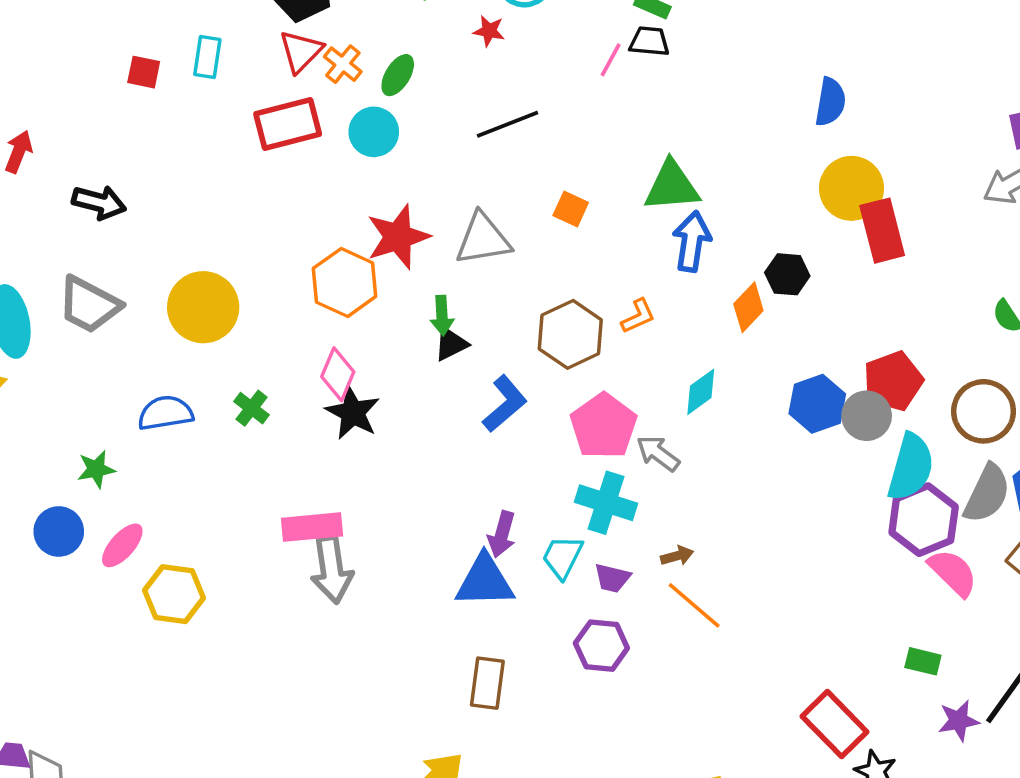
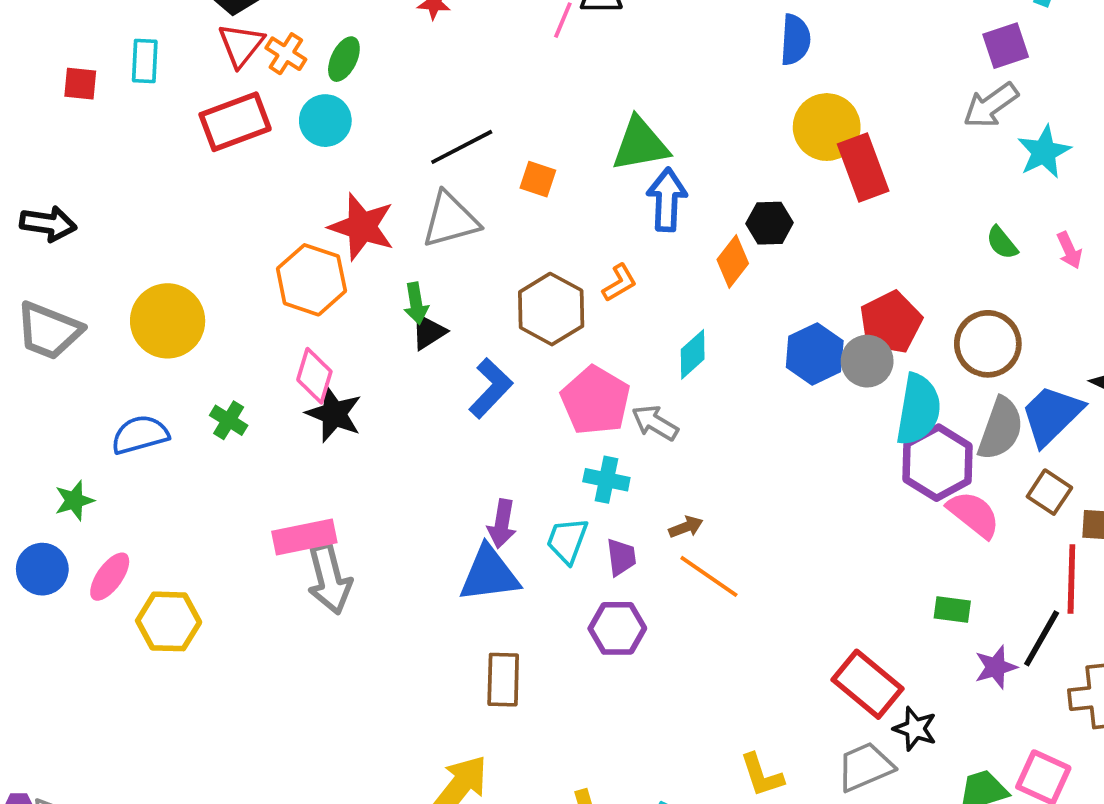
black line: (507, 124) -> (462, 147), moved
red star: (398, 237) -> (362, 227), turned -30
cyan cross: (606, 503) -> (606, 480), size x0.7
purple trapezoid: (612, 578) -> (621, 557), turned -105

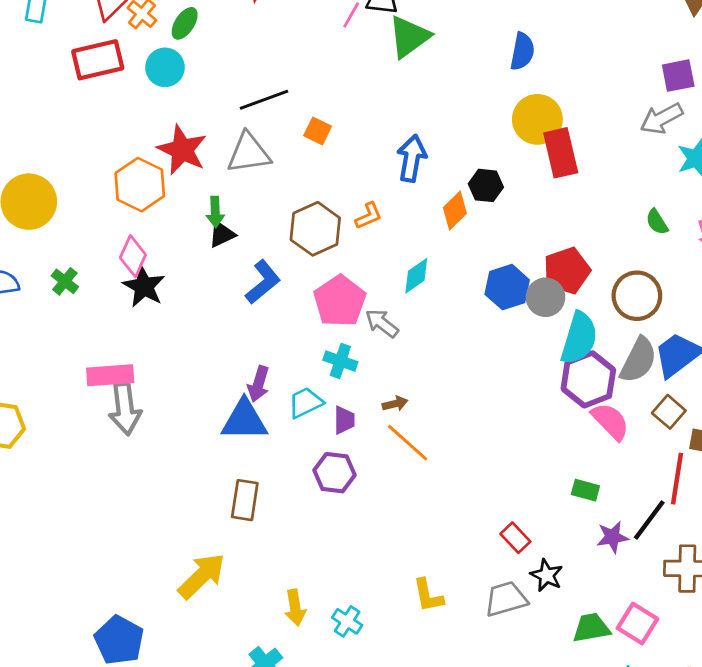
green triangle: (640, 144) -> (409, 37), moved, turned -33
cyan trapezoid: (567, 541) -> (305, 403), turned 36
red rectangle: (867, 684) -> (515, 538), size x0.6

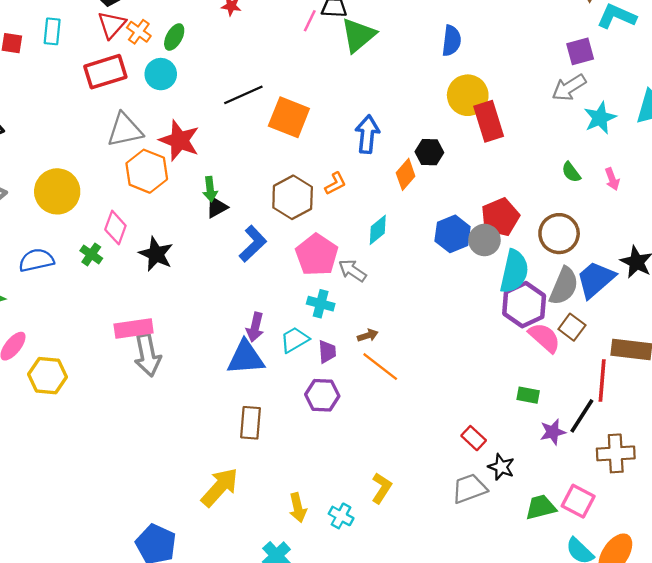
orange square: (318, 131) -> (289, 117), size x1.8
gray triangle: (249, 153) -> (125, 130), moved
pink diamond: (133, 256) -> (115, 228), moved
brown square: (669, 412) -> (572, 327), moved
yellow L-shape: (428, 595) -> (382, 488), moved, turned -132

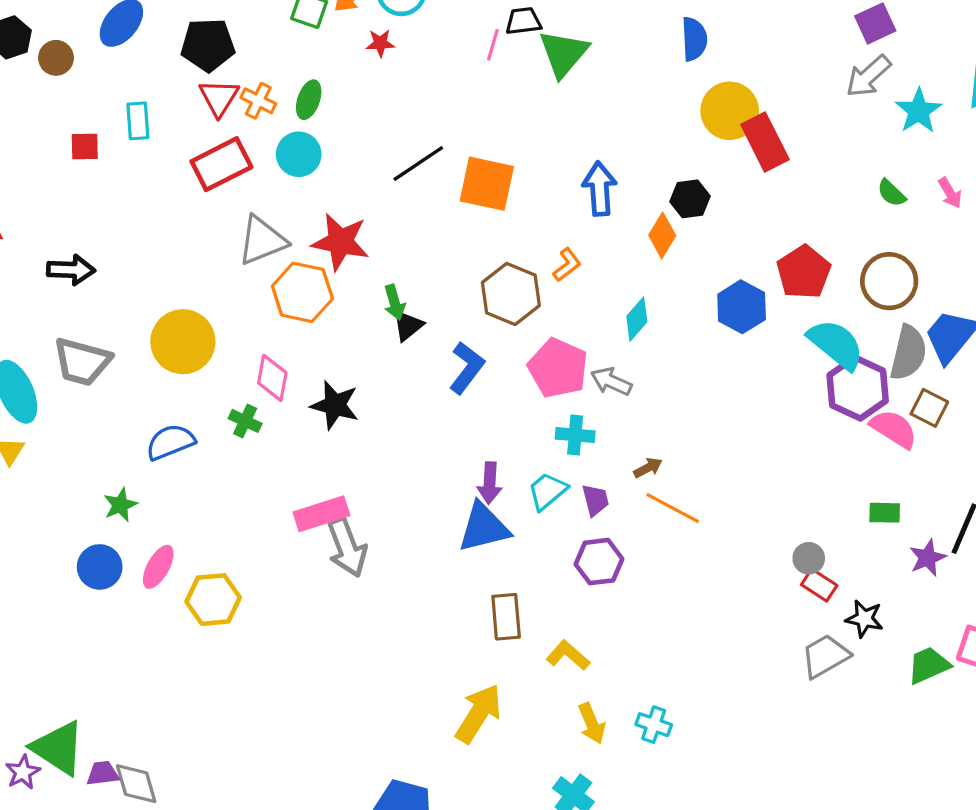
gray circle: (484, 240) -> (809, 558), moved, size x0.7
cyan semicircle: (514, 271) -> (836, 344), turned -54
yellow L-shape: (382, 488) -> (568, 655), moved, turned -72

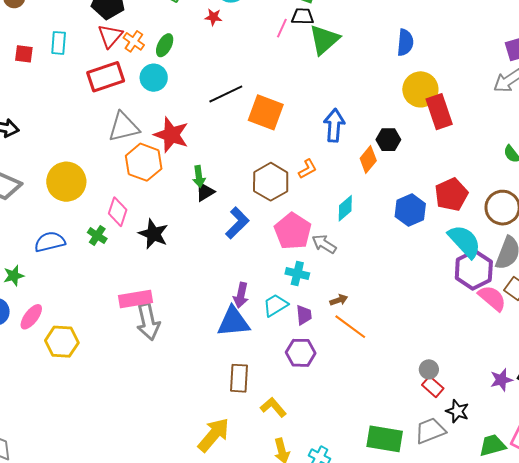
green rectangle: (885, 513) -> (385, 439), moved, size x1.8

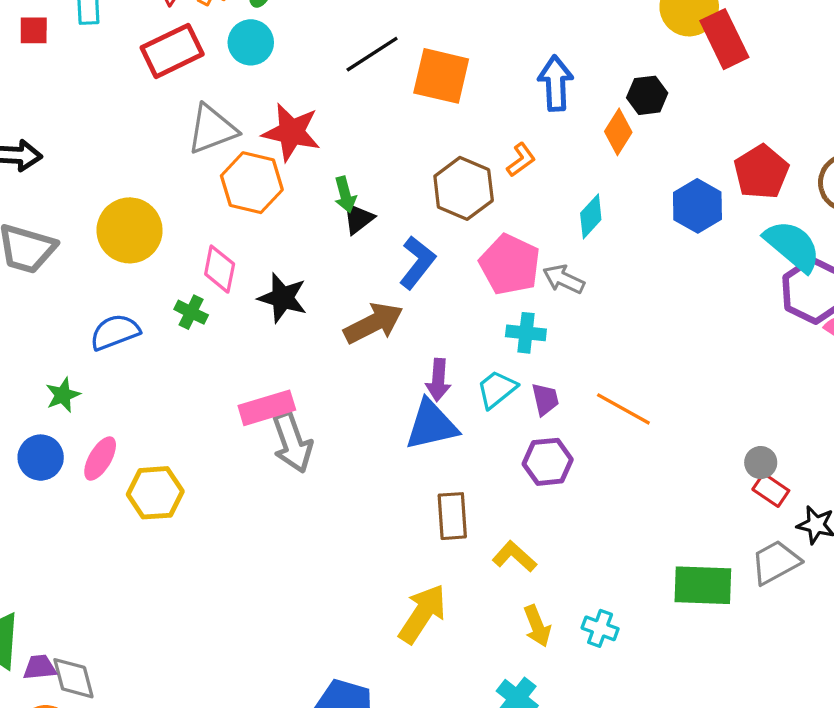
brown arrow: (339, 300) -> (373, 323), moved, size x2.0

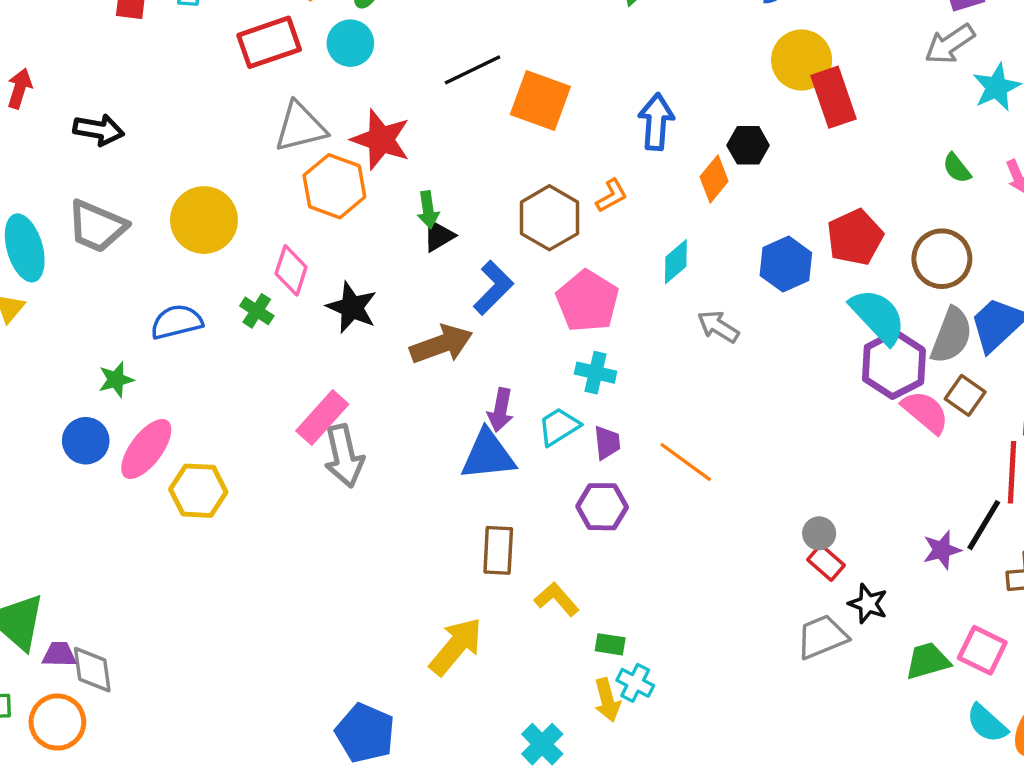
gray arrow: (564, 279) -> (718, 327), moved
pink rectangle: (267, 408) -> (322, 418), turned -38
pink ellipse: (100, 459) -> (146, 449), size x1.4
green rectangle: (703, 585) -> (610, 644), moved, size x0.5
yellow arrow: (537, 626) -> (607, 700), moved

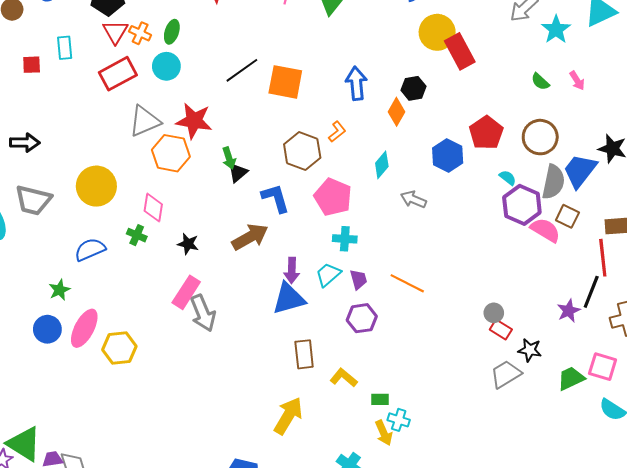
blue L-shape: (493, 288) -> (276, 198), turned -52
black star: (352, 307) -> (188, 244), moved, size x0.7
cyan semicircle: (878, 316) -> (508, 178), size x0.5

